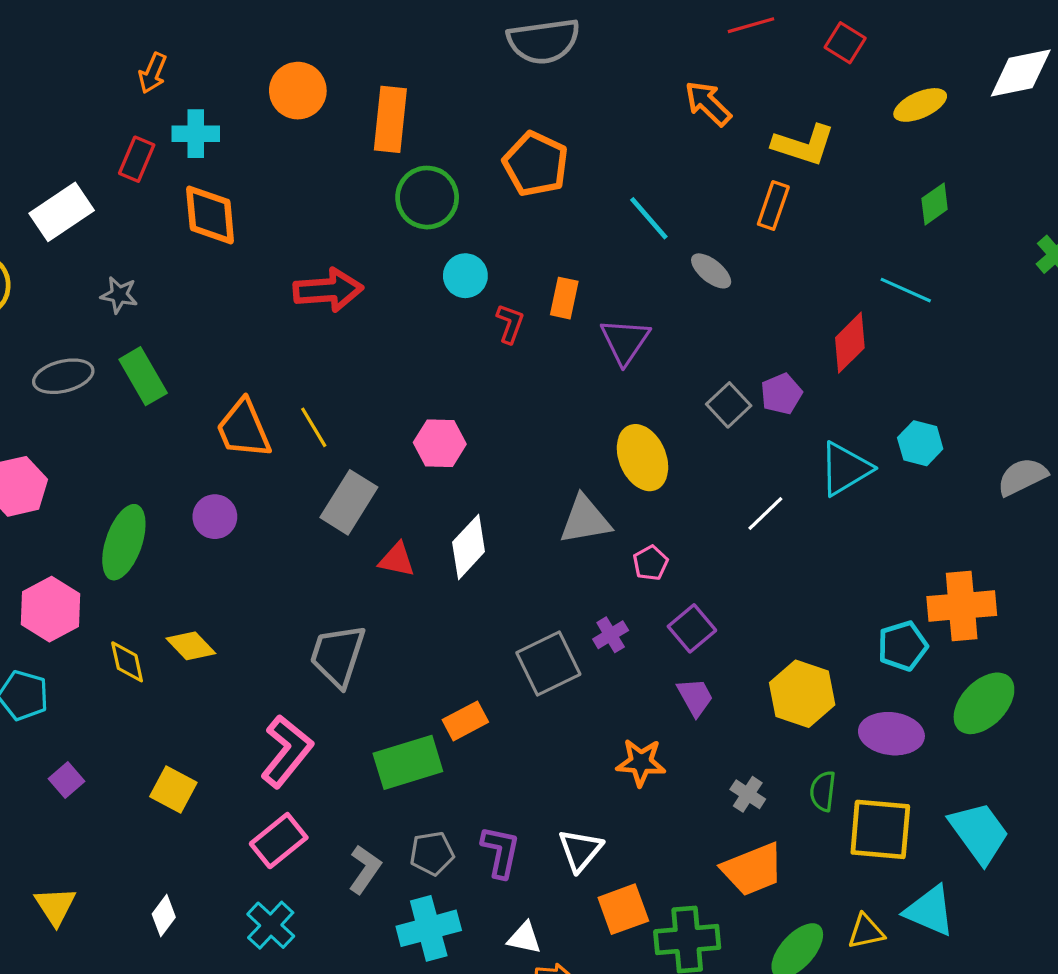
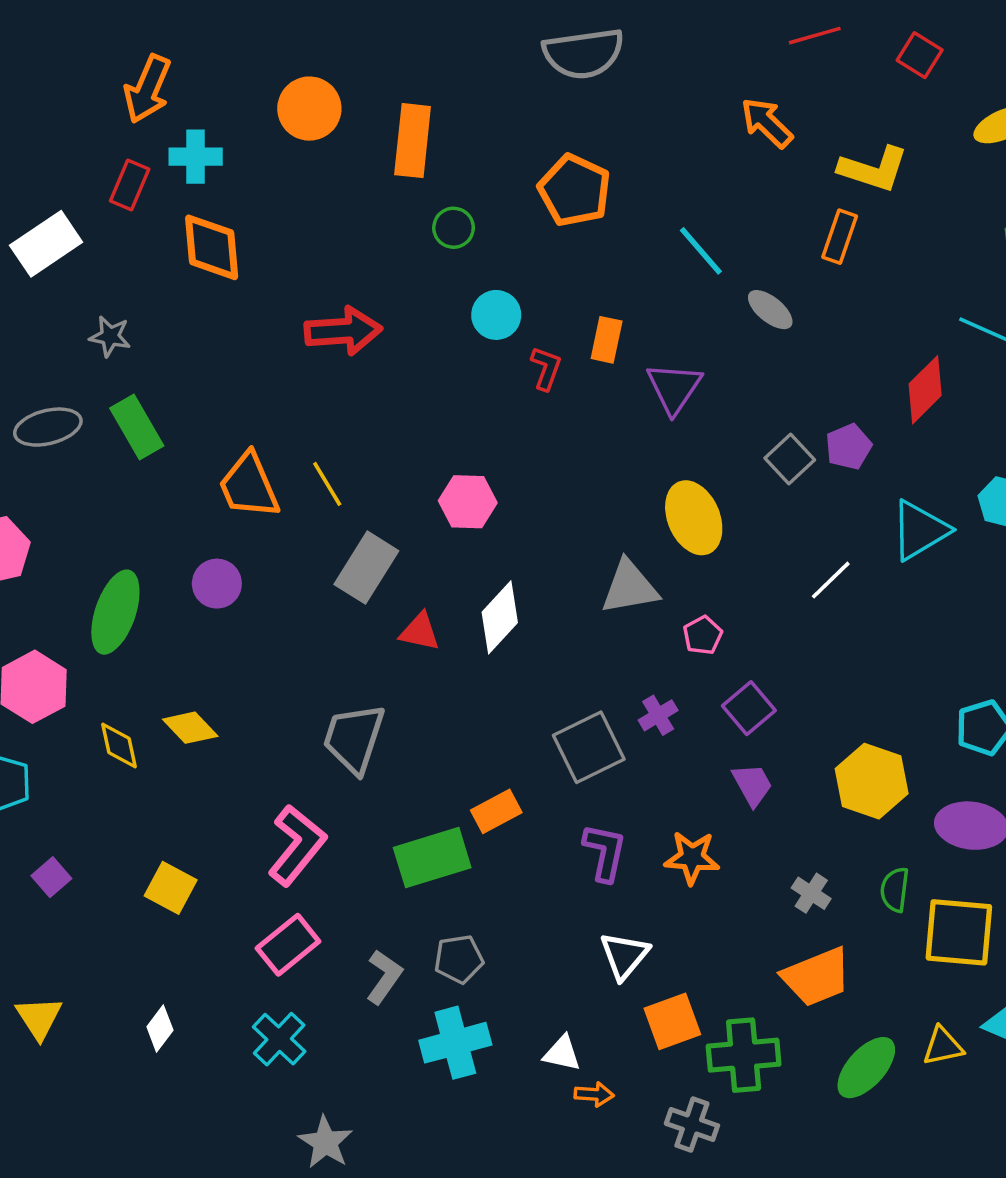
orange arrow: (153, 73) -> (147, 89), size x1.5
green circle: (427, 198) -> (454, 228), size x0.6
purple L-shape: (500, 852) -> (605, 852), moved

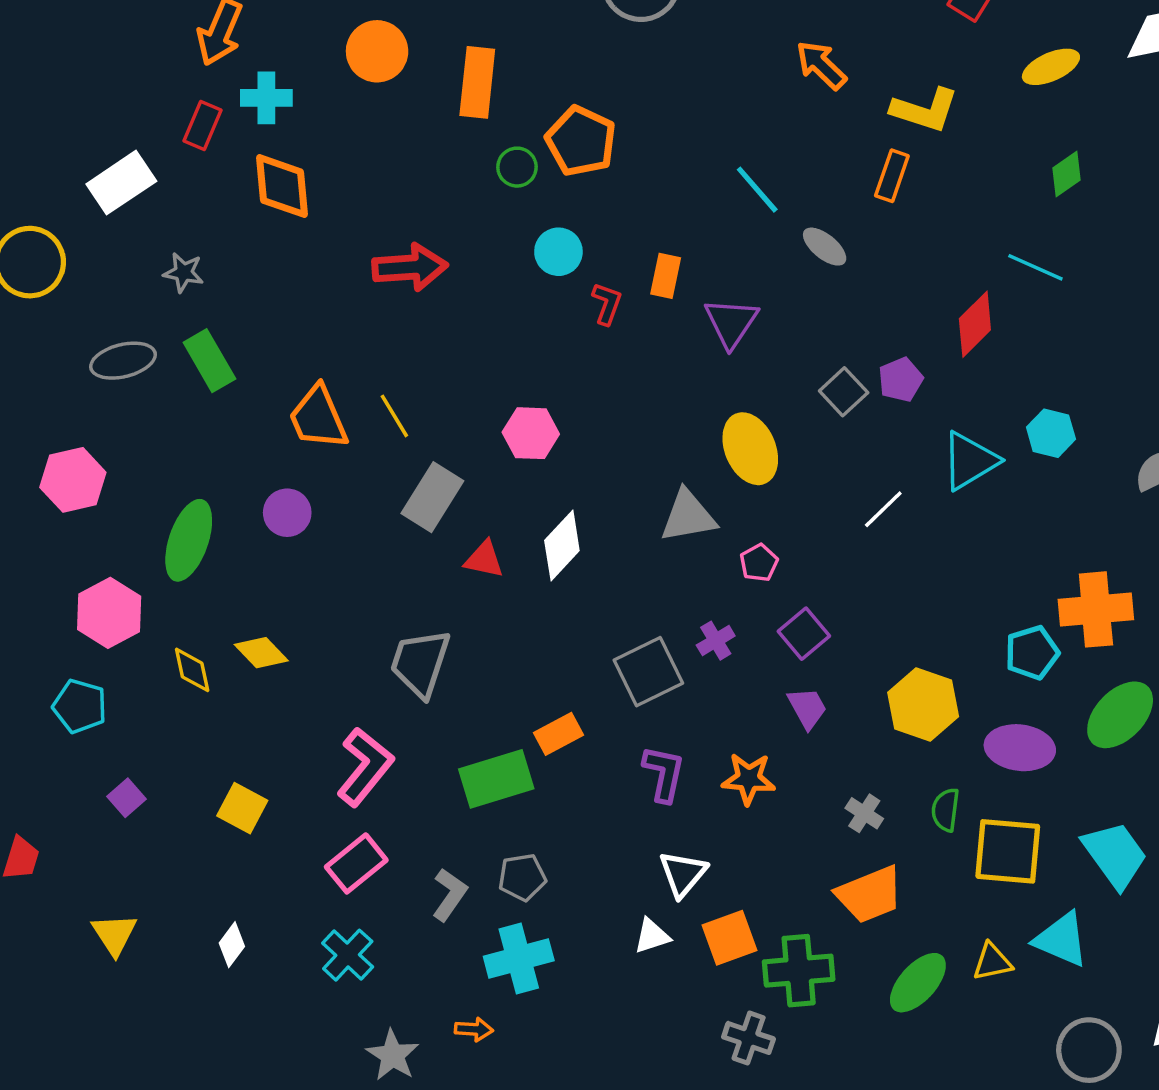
orange pentagon: (575, 190) -> (581, 141), moved
white triangle: (562, 1053) -> (652, 936), moved, turned -30
orange arrow: (594, 1094) -> (474, 1029), moved

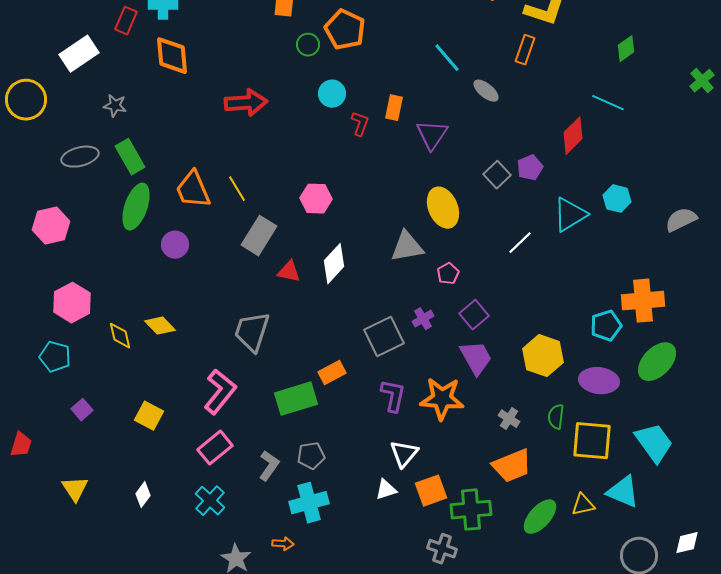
green ellipse: (189, 540) -> (136, 207), moved
purple trapezoid: (807, 708) -> (476, 358), size x1.4
orange star: (749, 779) -> (442, 399), size x1.4

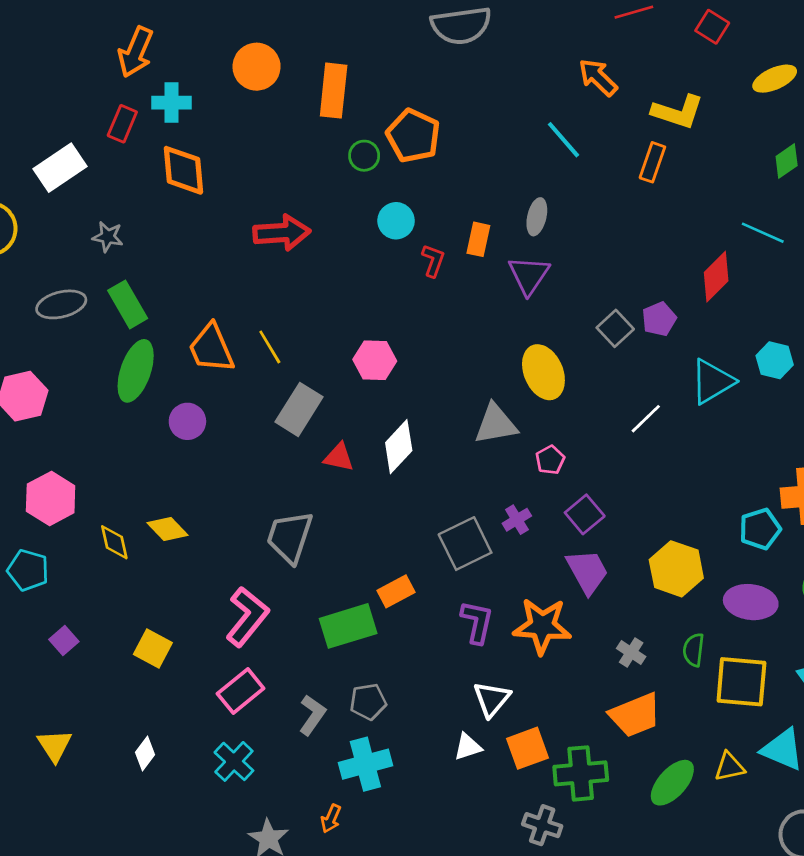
cyan line: (447, 58) -> (563, 140), moved
gray ellipse: (486, 91) -> (537, 217), moved, turned 64
orange arrow: (283, 544) -> (331, 819), turned 110

